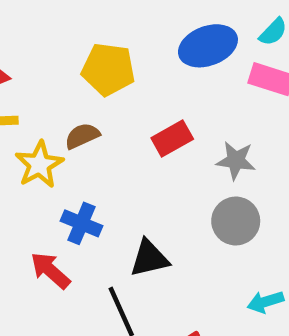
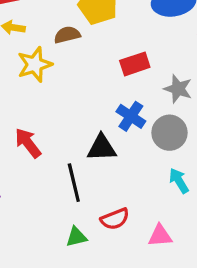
brown semicircle: (82, 136) -> (67, 35), moved
blue cross: (81, 223) -> (131, 116), moved
cyan arrow: (265, 302) -> (179, 181), moved, turned 65

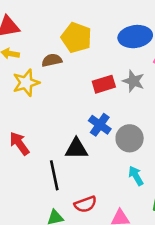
gray star: (178, 89) -> (133, 81), moved

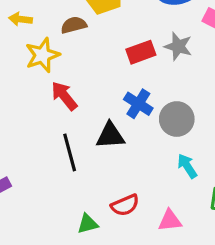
red arrow: (19, 144) -> (64, 96), moved
black line: (54, 175) -> (70, 152), moved

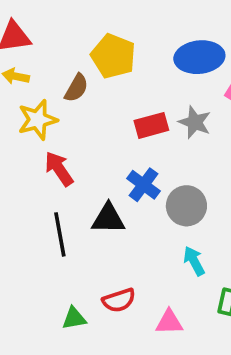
brown semicircle: (74, 25) -> (76, 88), turned 130

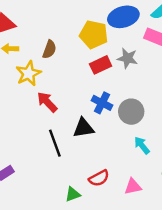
yellow pentagon: (113, 56) -> (94, 34), moved

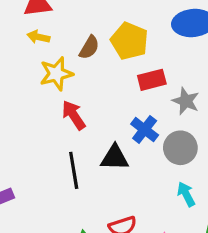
yellow pentagon: (94, 34) -> (129, 41), moved
gray star: (127, 58) -> (186, 101), moved

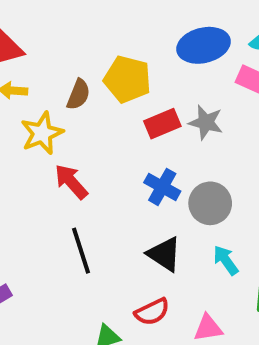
gray star: (186, 101) -> (206, 122), moved
black triangle: (115, 158) -> (164, 254), moved, turned 40

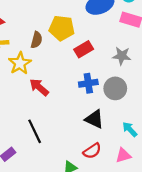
gray star: (206, 122) -> (122, 56), moved
blue cross: (162, 187) -> (88, 83), turned -30
black line: (81, 251) -> (35, 131), moved
cyan arrow: (226, 260) -> (130, 129), moved

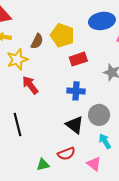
gray circle: (115, 88) -> (99, 115), moved
pink triangle: (123, 155) -> (94, 164), turned 42

